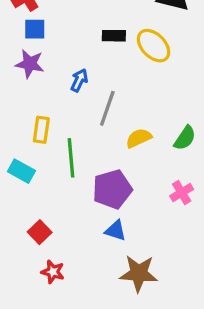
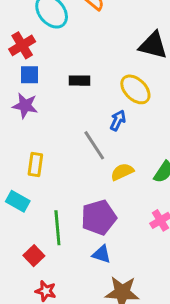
black rectangle: (114, 36) -> (80, 81), moved
blue arrow: (79, 80) -> (118, 120), moved
gray line: (107, 108) -> (94, 145), turned -52
green line: (71, 158) -> (57, 228), moved

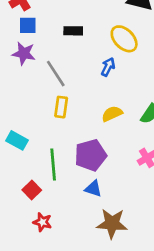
gray line: (94, 145) -> (56, 74), moved
yellow rectangle: (35, 164) -> (61, 107), moved

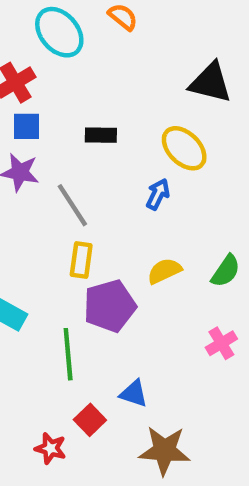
purple pentagon: (91, 155) -> (110, 306), moved
red square: (32, 190) -> (90, 420), moved

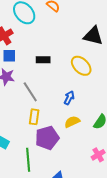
blue arrow: (158, 194) -> (69, 98), moved

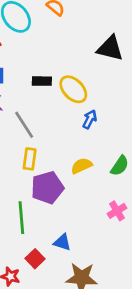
yellow ellipse: (81, 66) -> (73, 89), moved
blue arrow: (69, 98) -> (90, 119), moved

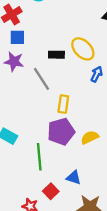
black rectangle: (42, 81) -> (56, 55), moved
yellow rectangle: (30, 159) -> (63, 104), moved
yellow semicircle: (81, 166) -> (90, 137), moved

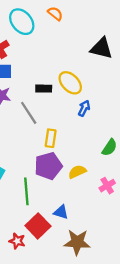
red square: (51, 191) -> (38, 226), size x1.5

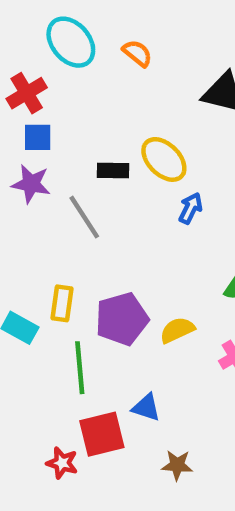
orange semicircle: (55, 14) -> (137, 53), moved
yellow rectangle: (51, 138) -> (62, 303), moved
red square: (38, 226) -> (102, 434), turned 30
brown star: (77, 242) -> (177, 465), size x0.6

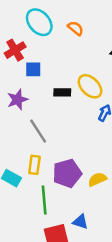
blue square: (38, 137) -> (33, 69), moved
purple star: (31, 184) -> (17, 100), turned -30
gray line: (84, 217) -> (38, 131), moved

